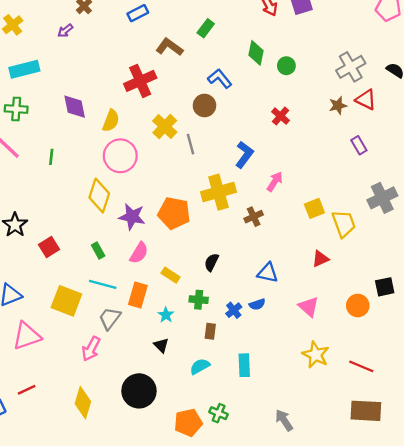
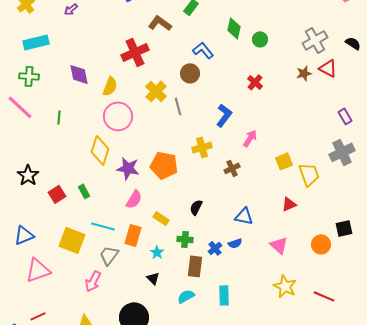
purple rectangle: (359, 145) -> (345, 116), moved
yellow cross: (219, 192) -> (202, 147), size x0.7
green rectangle: (98, 251) -> (84, 191), moved
brown rectangle: (210, 331) -> (195, 266), size x1.5

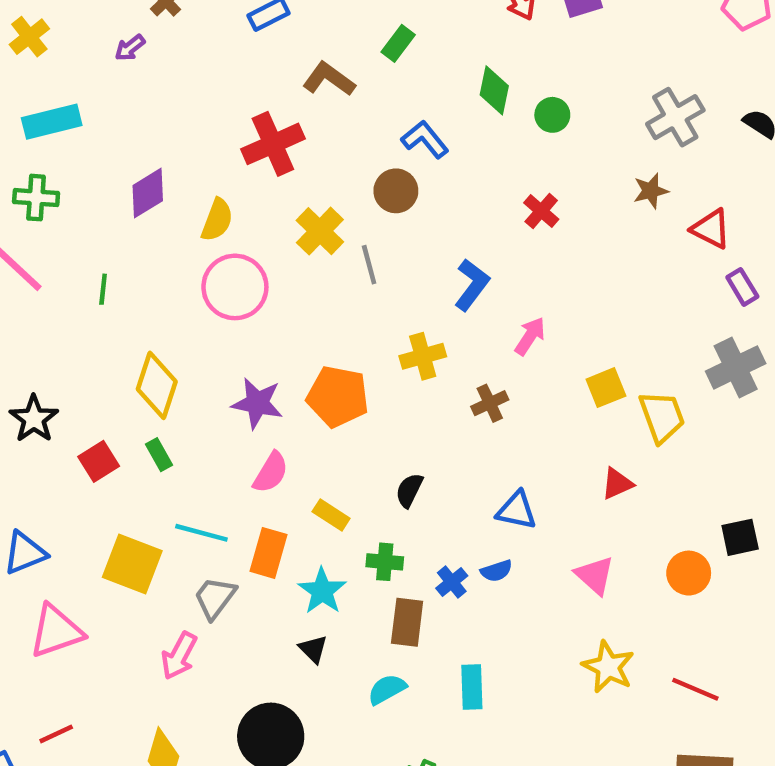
red triangle: (328, 68) -> (711, 229), moved
purple diamond: (79, 74) -> (148, 193), turned 70
yellow diamond: (100, 150) -> (157, 385), moved
cyan star: (157, 252) -> (322, 591), size x1.5

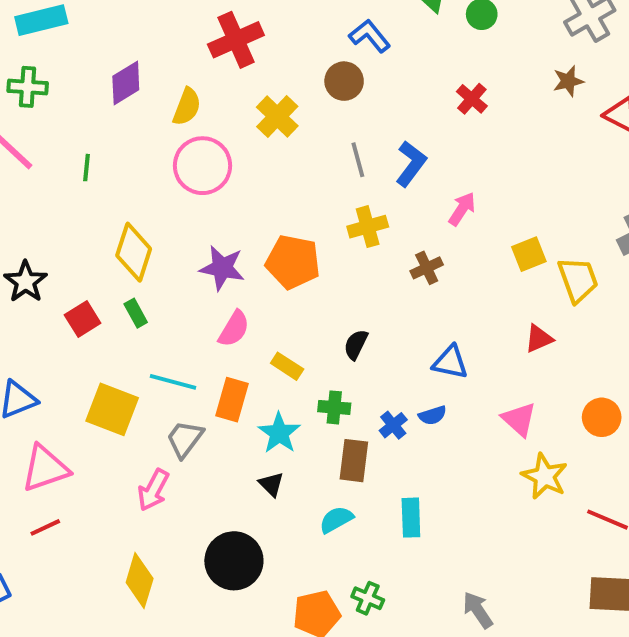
gray line: (369, 265) -> (358, 160), moved
yellow star: (608, 667) -> (545, 476), moved
red line: (56, 734) -> (45, 527), moved

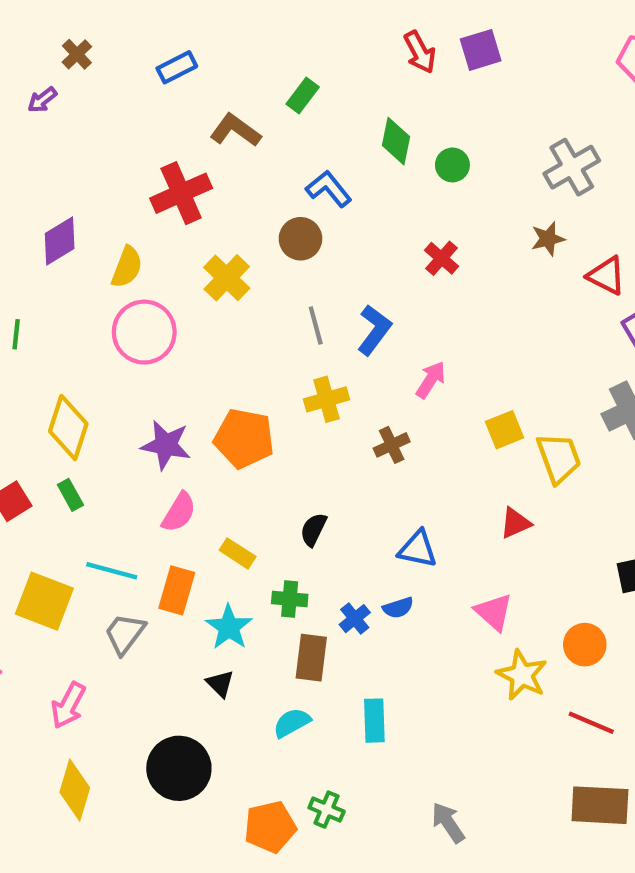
orange circle: (602, 417) -> (585, 645), moved
pink arrow: (153, 490) -> (68, 705), moved

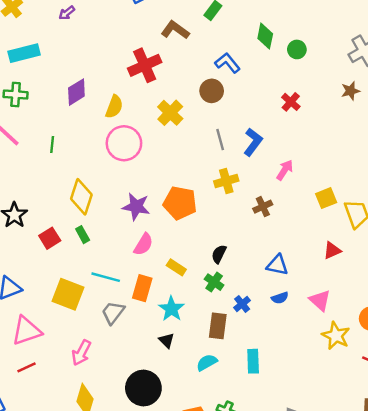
green cross: (290, 599) -> (214, 282), moved, turned 30
blue semicircle: (398, 608) -> (280, 298), moved

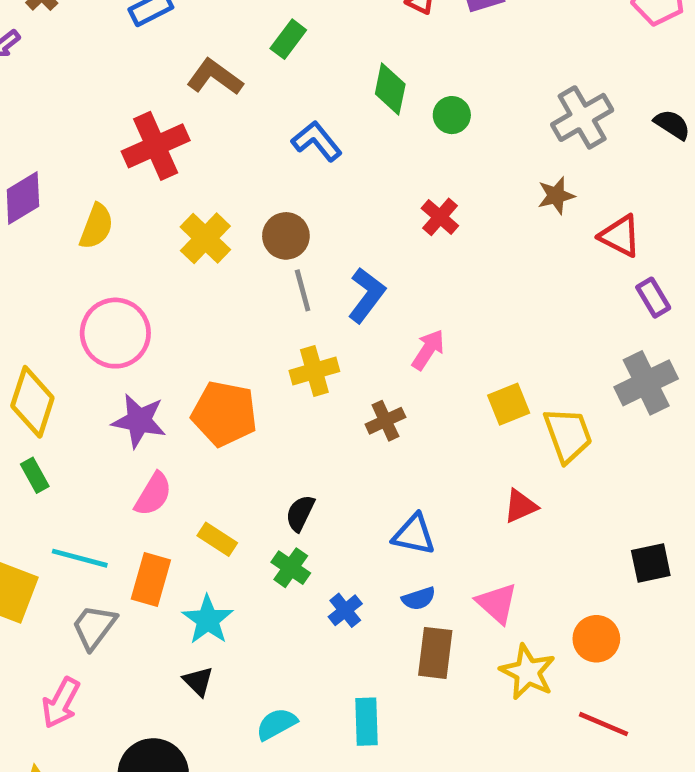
brown circle: (212, 91) -> (286, 236), moved
pink circle: (124, 143) -> (115, 333), moved
brown rectangle: (218, 326) -> (435, 653), moved
pink arrow: (81, 353) -> (61, 703), moved

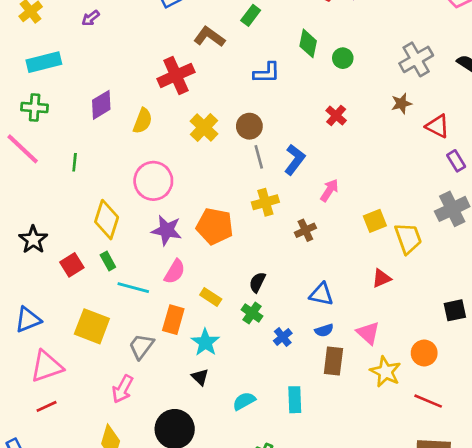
blue L-shape: (317, 141) -> (267, 73), turned 128
cyan line: (80, 558) -> (133, 288), moved

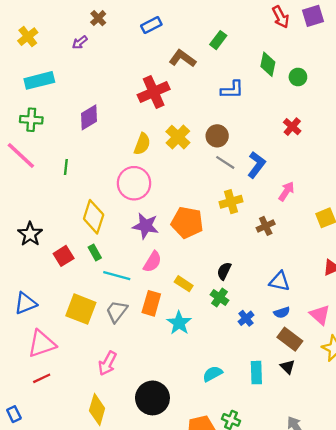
yellow semicircle: (143, 121) -> (142, 144), moved
gray line: (259, 157) -> (225, 162), turned -42
gray trapezoid: (141, 346) -> (117, 311), moved
brown rectangle: (333, 361) -> (290, 339), turned -60
black triangle: (200, 377) -> (288, 367), moved

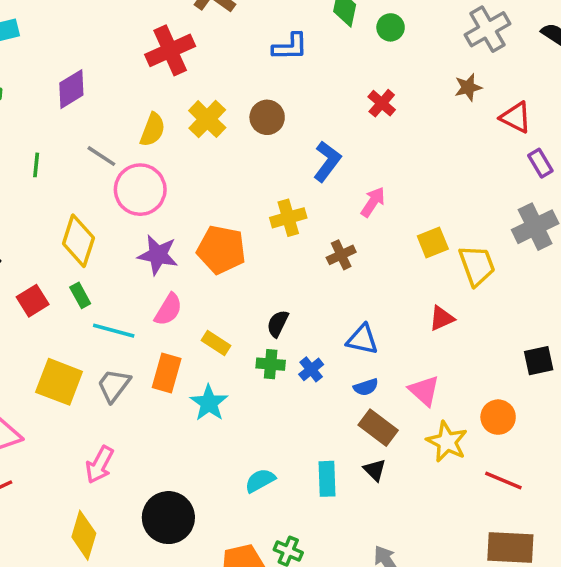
gray line: (225, 162) -> (101, 156), moved
green cross: (219, 298) -> (271, 364), turned -30
blue cross: (246, 318) -> (311, 369), moved

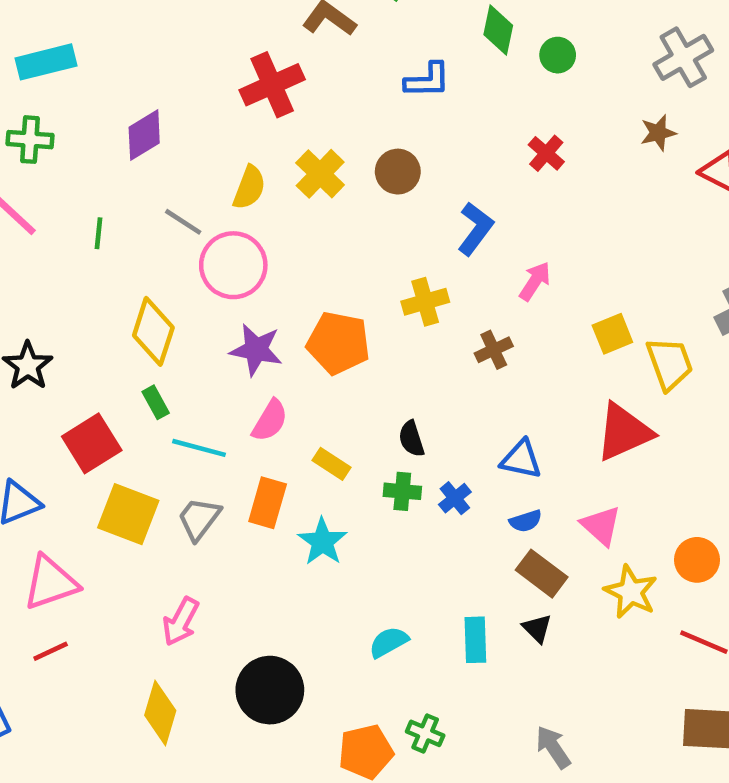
red square: (33, 301) -> (92, 443), moved, size x1.4
red triangle: (442, 318) -> (624, 432), size x1.8
black semicircle: (278, 324) -> (411, 439), turned -44

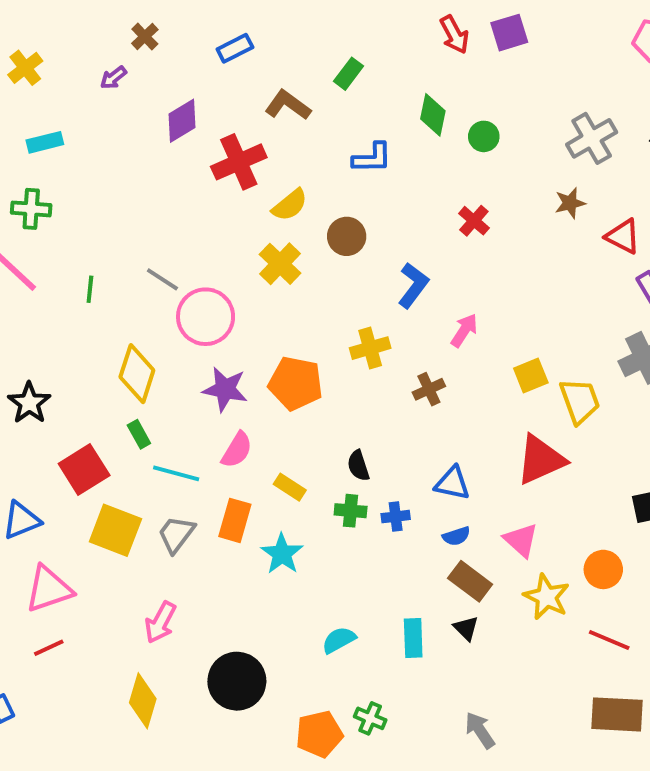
cyan rectangle: (46, 62) -> (45, 142), size x0.7
purple diamond: (144, 135) -> (182, 121), moved
yellow cross: (320, 174) -> (280, 264), moved
yellow semicircle: (249, 188) -> (290, 205), moved, turned 30
blue cross: (455, 498) -> (396, 517), turned 32

